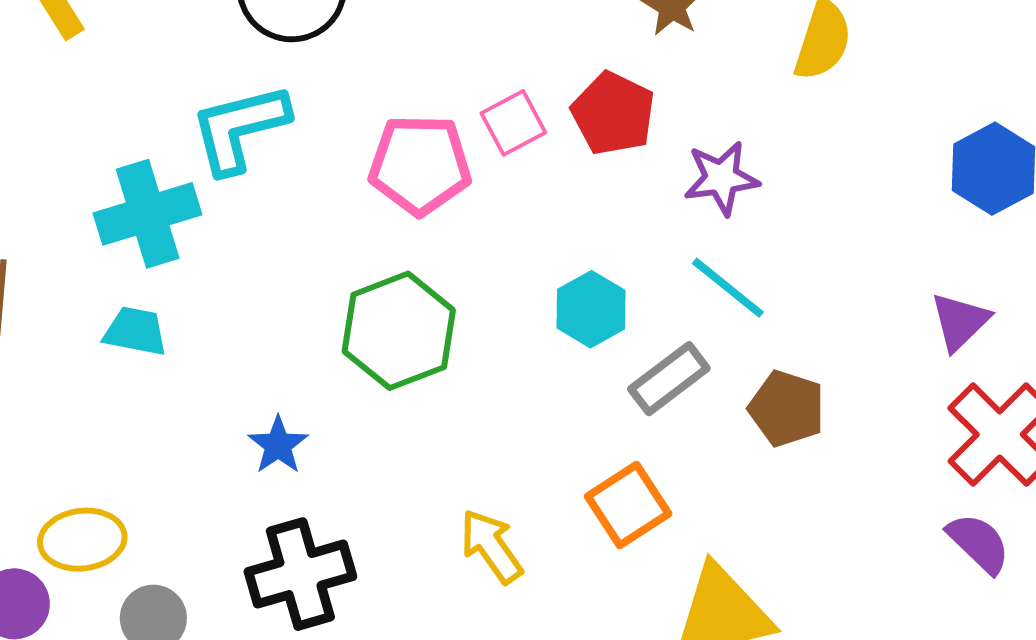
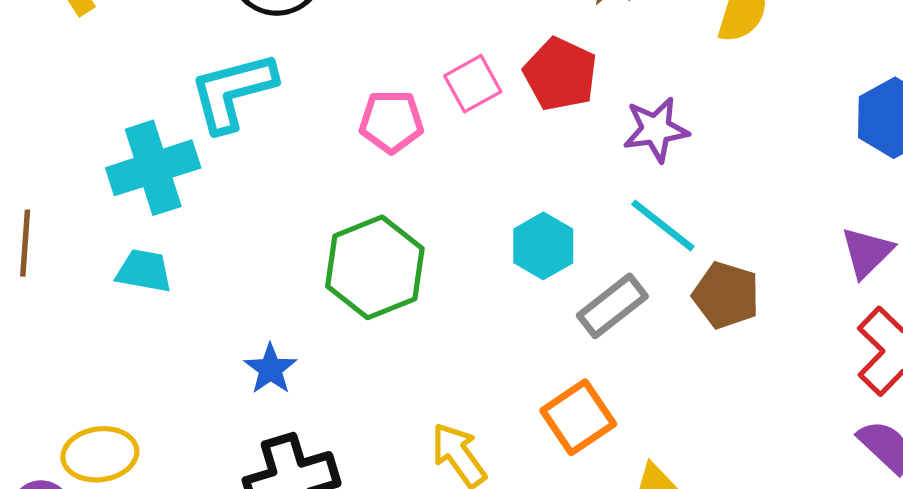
pink pentagon: (420, 165) -> (391, 121), size x0.7
brown pentagon: (787, 409) -> (726, 295), moved

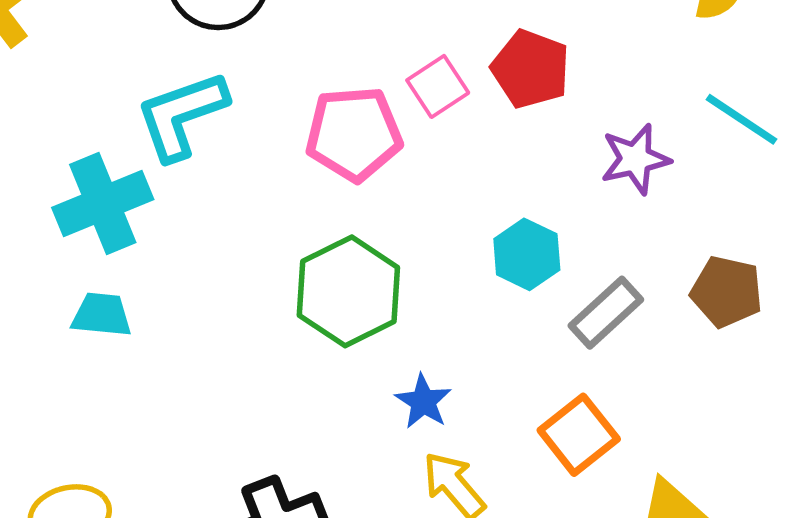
pink pentagon: (391, 121) -> (354, 134), size x1.4
purple star: (656, 129) -> (635, 159), moved
cyan line: (663, 225) -> (741, 119), moved
blue star: (270, 369) -> (423, 402), moved

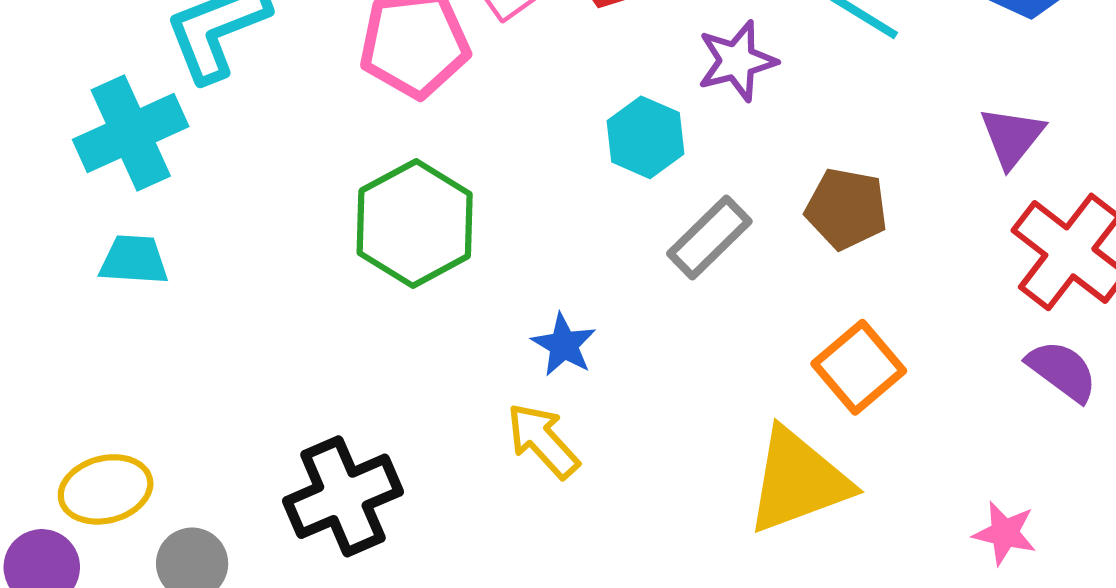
cyan hexagon: (527, 254) -> (646, 137), moved
blue star: (423, 402) -> (564, 345), moved
orange square: (579, 435) -> (859, 367), moved

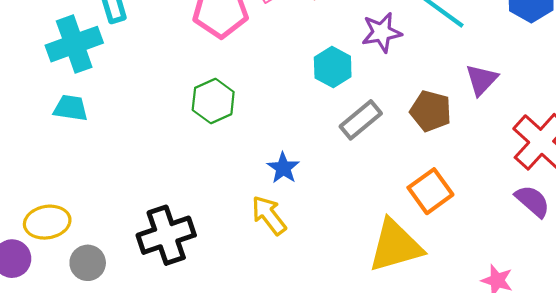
purple triangle: (1012, 137) -> (482, 80), moved
green hexagon: (415, 223) -> (213, 101), size x0.7

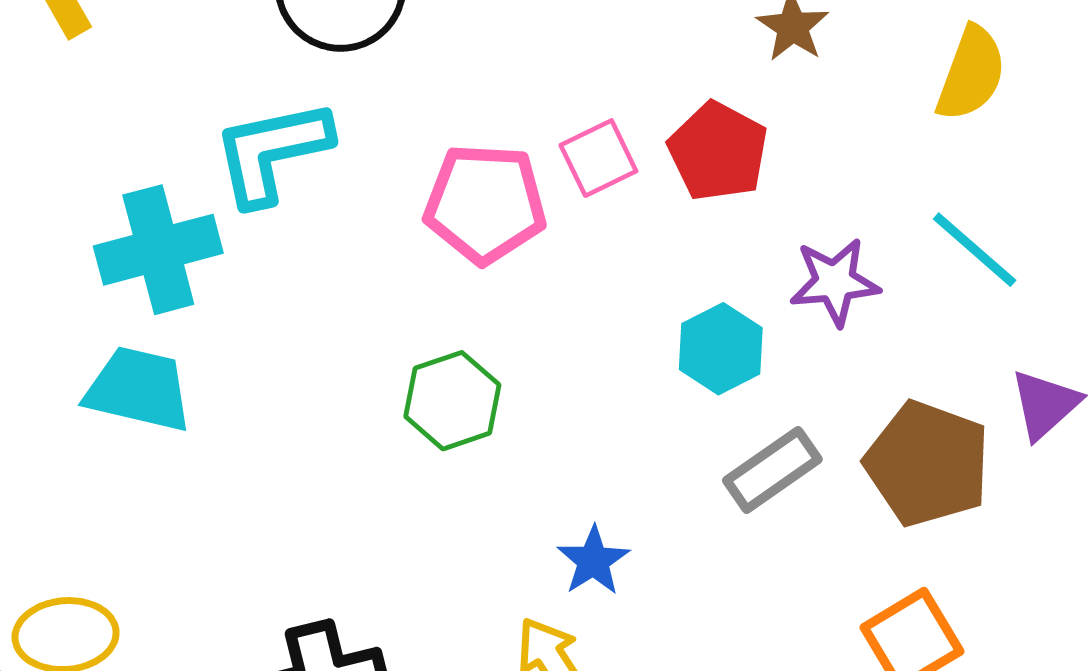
cyan trapezoid: (71, 108) -> (138, 389), size x1.4
brown pentagon: (431, 111) -> (927, 464), size x1.4

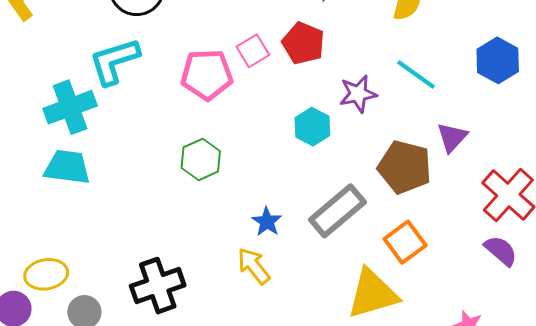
gray rectangle: (772, 470) -> (337, 211), moved, size x1.4

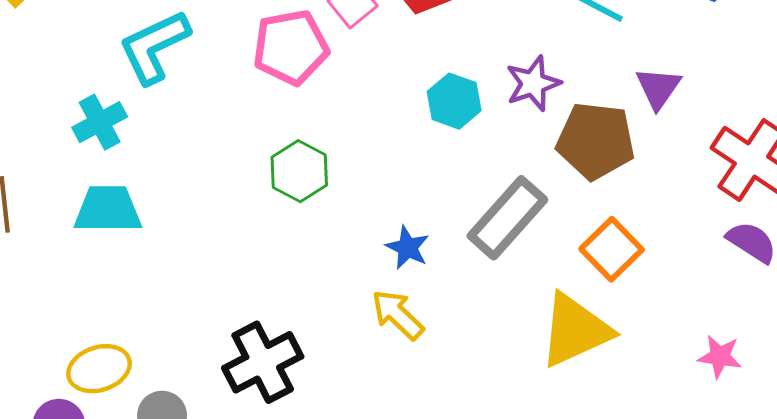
purple star: (358, 94) -> (533, 83), moved
cyan cross: (70, 107) -> (100, 122), size x0.7

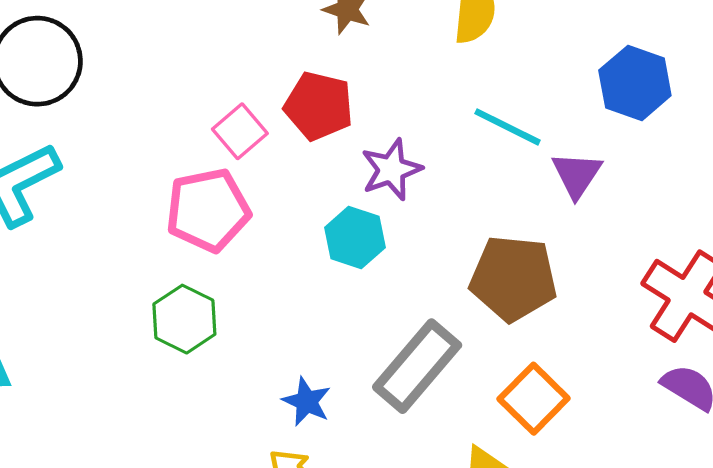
pink pentagon: (291, 47) -> (208, 210), moved
purple star: (533, 83) -> (391, 170), moved
purple triangle: (658, 88) -> (577, 175), moved

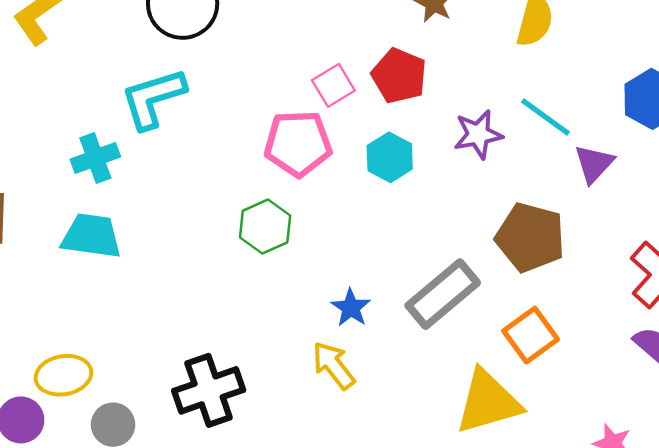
purple star: (391, 170) -> (478, 134), moved
cyan hexagon: (355, 237) -> (390, 157), moved

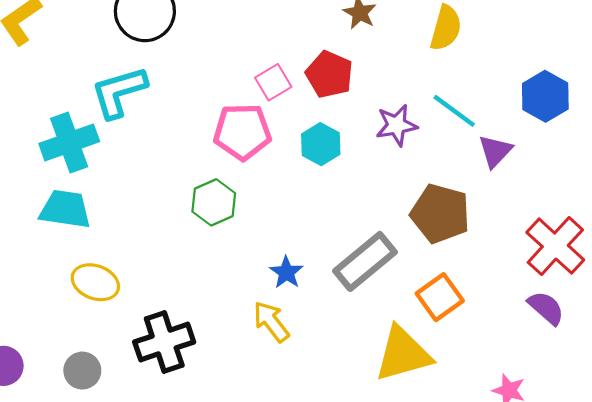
cyan cross: (95, 158) -> (69, 143), size x1.4
yellow ellipse: (63, 375) -> (95, 282), moved, turned 30

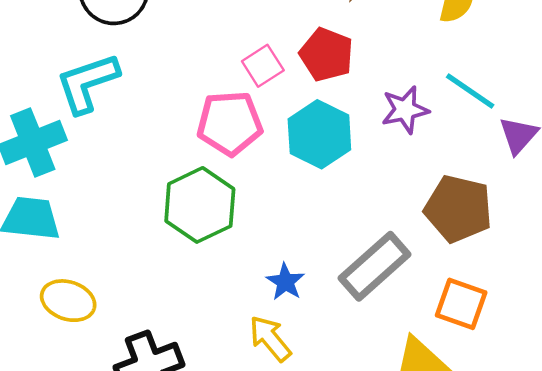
cyan hexagon: (321, 144) -> (319, 134), size x1.4
green hexagon: (214, 202) -> (200, 205), size x1.4
orange square: (440, 297) -> (461, 304), turned -33

